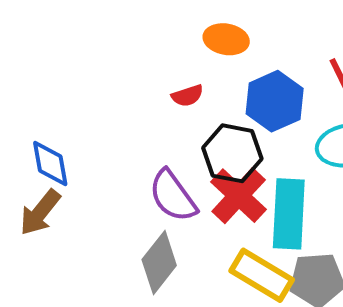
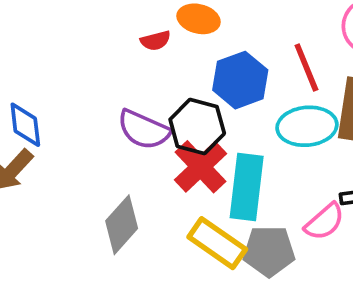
red semicircle: (187, 96) -> (155, 41), moved
purple semicircle: (173, 196) -> (144, 130), moved, turned -34

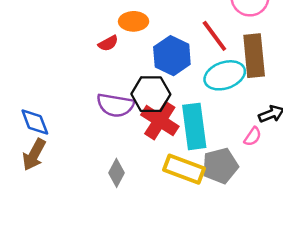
pink semicircle: (325, 222) -> (253, 137), size x0.7
gray diamond: (122, 225) -> (117, 173), size x0.7

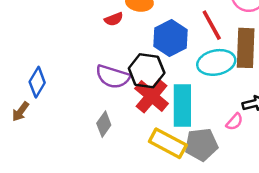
blue diamond: (35, 122) -> (37, 82), turned 44
brown arrow: (34, 155) -> (20, 112), moved, size x0.7
gray diamond: (117, 173) -> (104, 124), moved

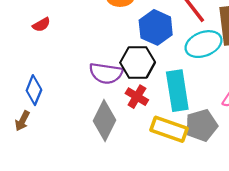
red semicircle: (114, 19) -> (41, 25), moved
red cross: (152, 96) -> (137, 97), moved, size x0.7
gray diamond: (104, 124) -> (105, 120), size x1.6

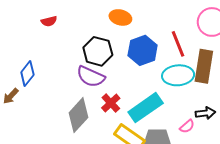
black hexagon: (138, 62) -> (98, 51), moved
cyan rectangle: (177, 91) -> (146, 108), turned 48

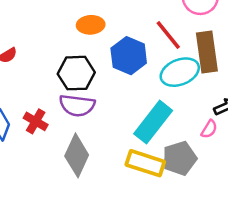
red cross: (111, 103) -> (36, 121), moved

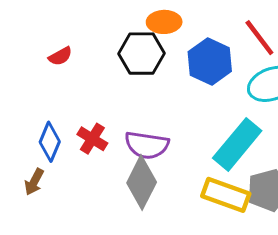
black hexagon: (76, 73) -> (141, 54), moved
purple semicircle: (77, 105) -> (147, 145), moved

